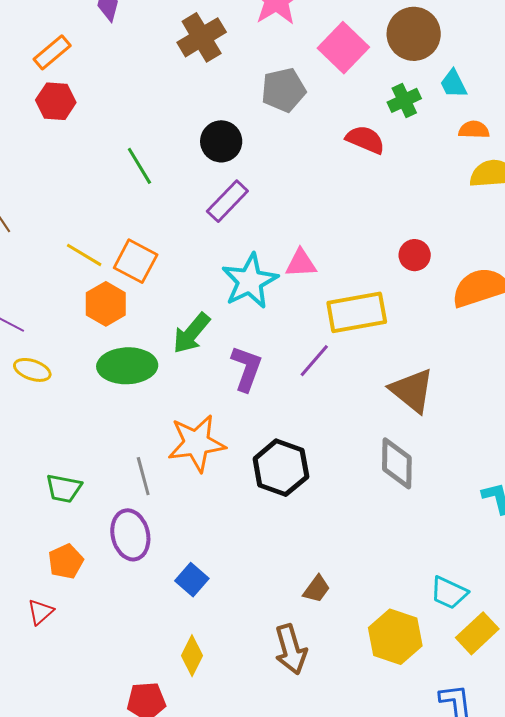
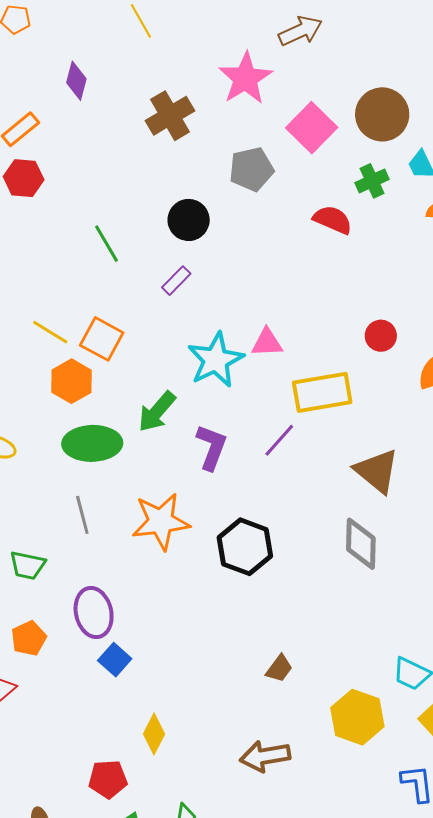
purple rectangle: (227, 201) -> (176, 281), moved, size x0.7
gray line: (143, 476) -> (82, 515), moved
blue square: (192, 580) -> (115, 660), moved
brown arrow: (291, 649) -> (265, 756), moved, turned 96

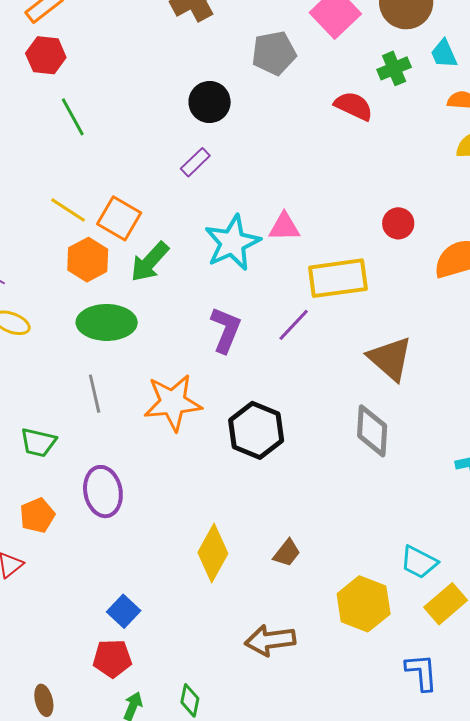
green line: (107, 244) -> (73, 117), moved
green arrow: (157, 412) -> (150, 262), moved
blue square: (115, 660) -> (124, 611), moved
yellow diamond: (154, 734) -> (213, 553), moved, size x1.4

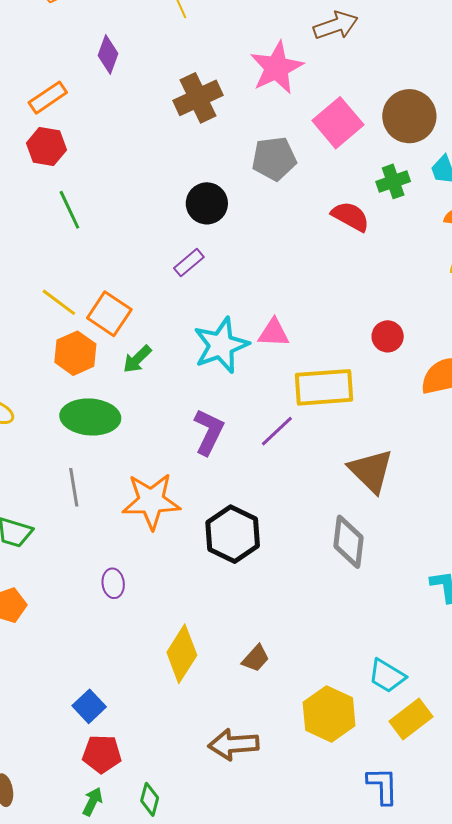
green arrow: (150, 262) -> (137, 359), size x0.7
purple ellipse: (103, 492) -> (113, 583), moved, size x0.6
red pentagon: (112, 658) -> (102, 754), moved

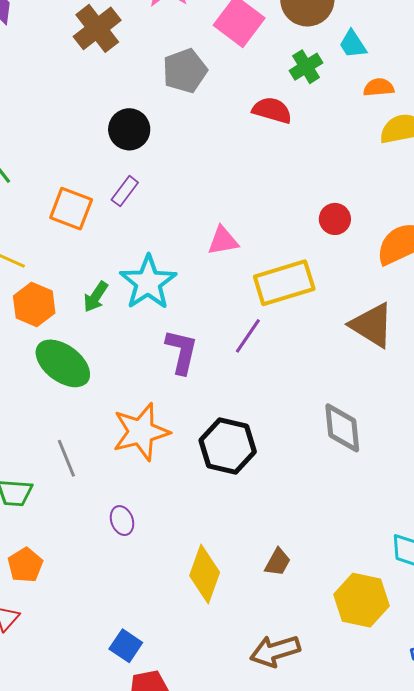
orange square: (109, 314) -> (71, 209), moved
cyan star: (221, 345) -> (148, 282), moved
green ellipse: (90, 417) -> (63, 363), turned 46
brown triangle: (371, 471) -> (372, 325), moved
gray line: (74, 487) -> (66, 458), moved

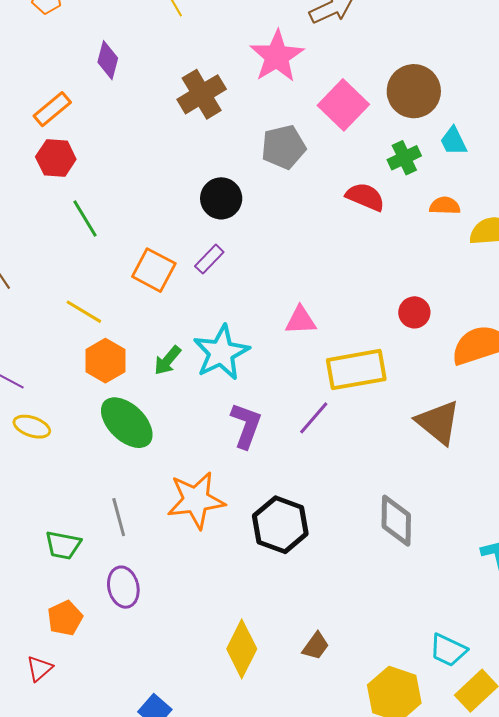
orange semicircle: (379, 87) -> (445, 206), moved
purple ellipse: (122, 521) -> (123, 587), moved, size x1.4

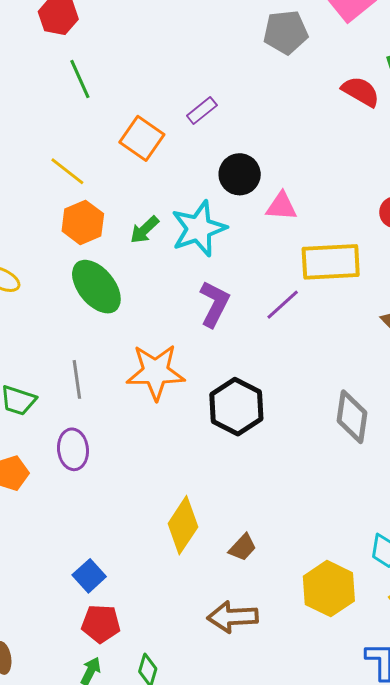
black circle: (221, 198) -> (240, 174), moved
purple rectangle: (209, 259) -> (202, 111), moved
brown trapezoid: (316, 646) -> (243, 547), moved

